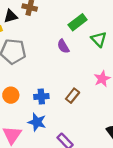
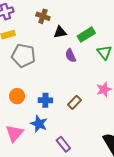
black triangle: (11, 16) -> (60, 32), moved

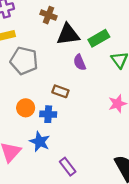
black triangle: (60, 32) -> (68, 35), size x1.5
orange circle: (17, 96) -> (26, 108), moved
brown rectangle: (75, 102) -> (60, 91), moved, turned 64

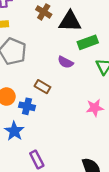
black triangle: (68, 35) -> (70, 21), moved
purple semicircle: (80, 62) -> (65, 62), turned -49

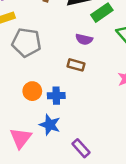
brown rectangle: (42, 87) -> (76, 65), moved

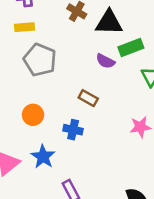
purple semicircle: (84, 39) -> (105, 61), moved
blue cross: (56, 96) -> (73, 130), moved

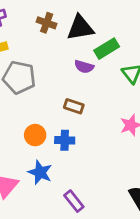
orange circle: (33, 115) -> (35, 135), moved

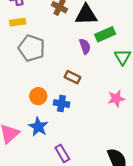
purple semicircle: (84, 67) -> (85, 46), turned -133

